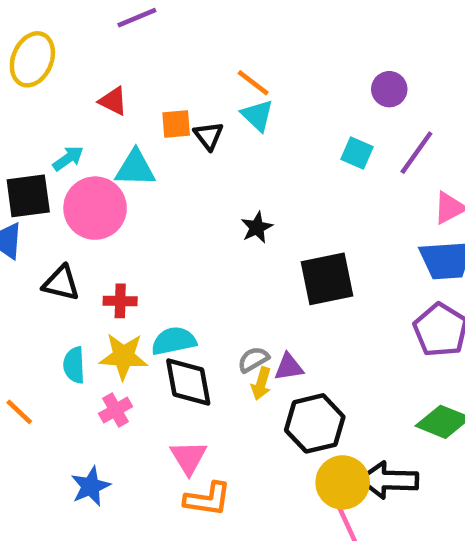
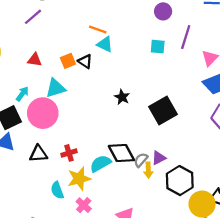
black diamond: (188, 382) -> (121, 153), moved

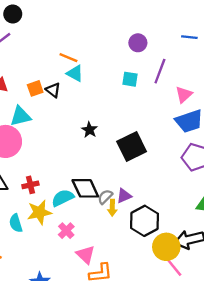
pink cross: (84, 205) -> (66, 231), moved

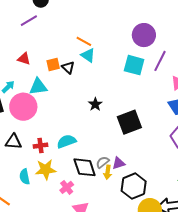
purple circle: (138, 43) -> (144, 35), size x1.5
cyan square: (130, 79) -> (134, 65), size x1.5
black diamond: (85, 188) -> (85, 167), moved
cyan semicircle: (63, 198) -> (66, 141), moved

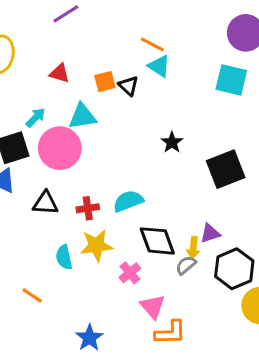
gray semicircle: (103, 162) -> (186, 265), moved

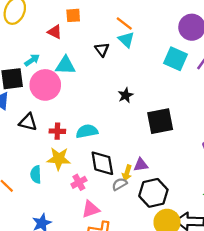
orange square: (105, 82) -> (73, 15), moved
cyan semicircle: (64, 257) -> (36, 174), moved
pink triangle: (153, 307) -> (91, 209), turned 42

